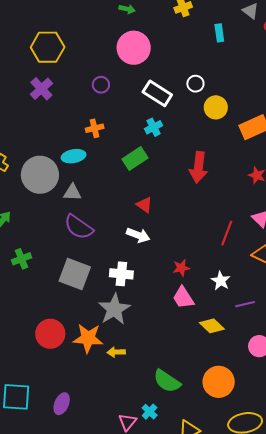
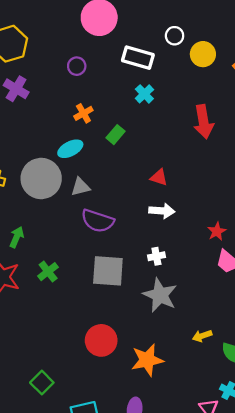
green rectangle: (135, 159) -> (116, 135), moved, size x0.7
white cross: (121, 274) -> (156, 256), size x0.7
orange star: (88, 338) -> (147, 360), moved
yellow arrow: (116, 352) -> (202, 336), moved

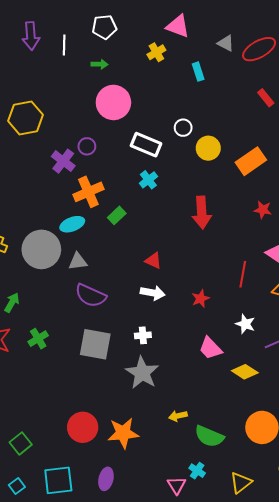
purple cross: (16, 89) -> (63, 161), moved
orange cross: (83, 113) -> (88, 192), size x1.6
red star: (217, 231) -> (200, 299), moved
red circle: (101, 340) -> (83, 427), moved

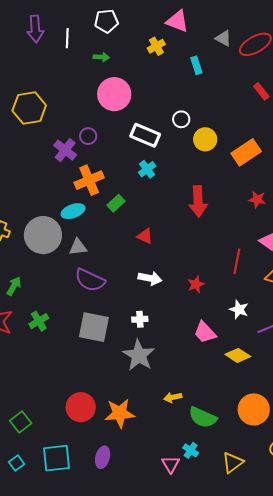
red triangle: (153, 261) -> (145, 236), moved

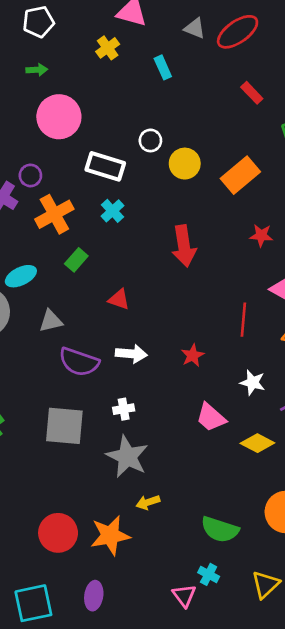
orange cross: (89, 180) -> (54, 214), moved
gray triangle: (78, 247) -> (51, 321), moved
purple semicircle: (90, 280) -> (79, 362), moved
yellow arrow: (173, 397) -> (148, 502), moved

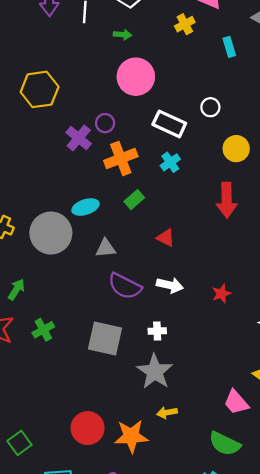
yellow circle: (185, 164) -> (236, 149), moved
pink trapezoid: (211, 417) -> (236, 402), moved

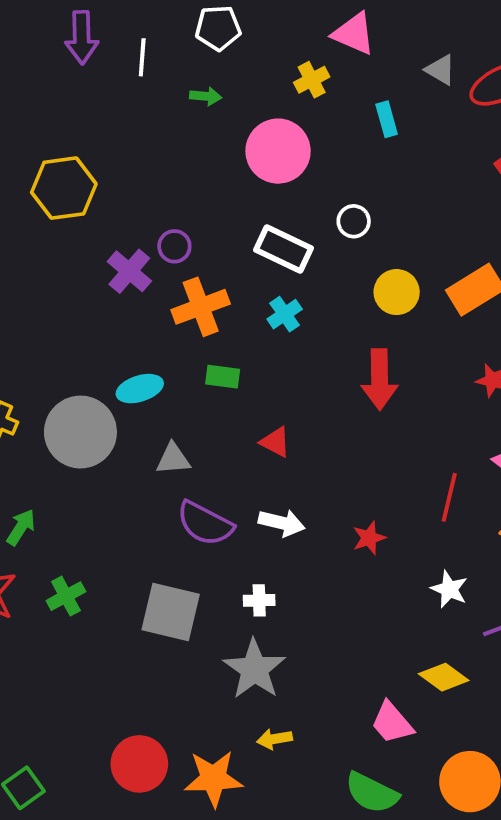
pink circle: (136, 77) -> (278, 151), moved
green rectangle: (134, 200) -> (223, 377), turned 48

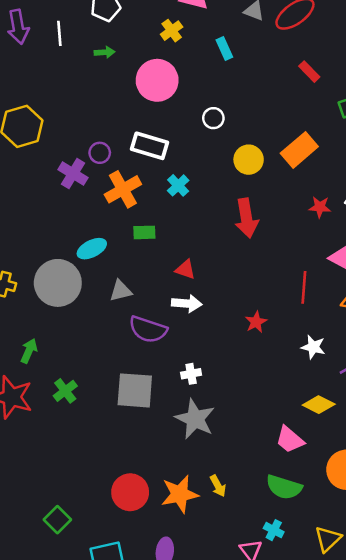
white rectangle: (283, 249) -> (150, 146), moved
white arrow: (282, 523) -> (187, 303), moved
yellow arrow: (274, 739) -> (218, 486), moved, turned -100

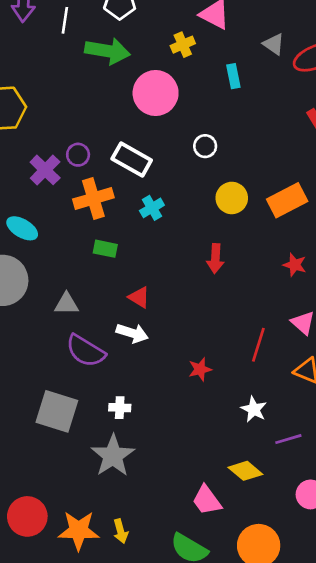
green arrow: (105, 52) -> (107, 51), size x2.0
red arrow: (246, 218) -> (215, 258), size x0.7
cyan ellipse: (92, 249) -> (22, 228), moved, turned 44

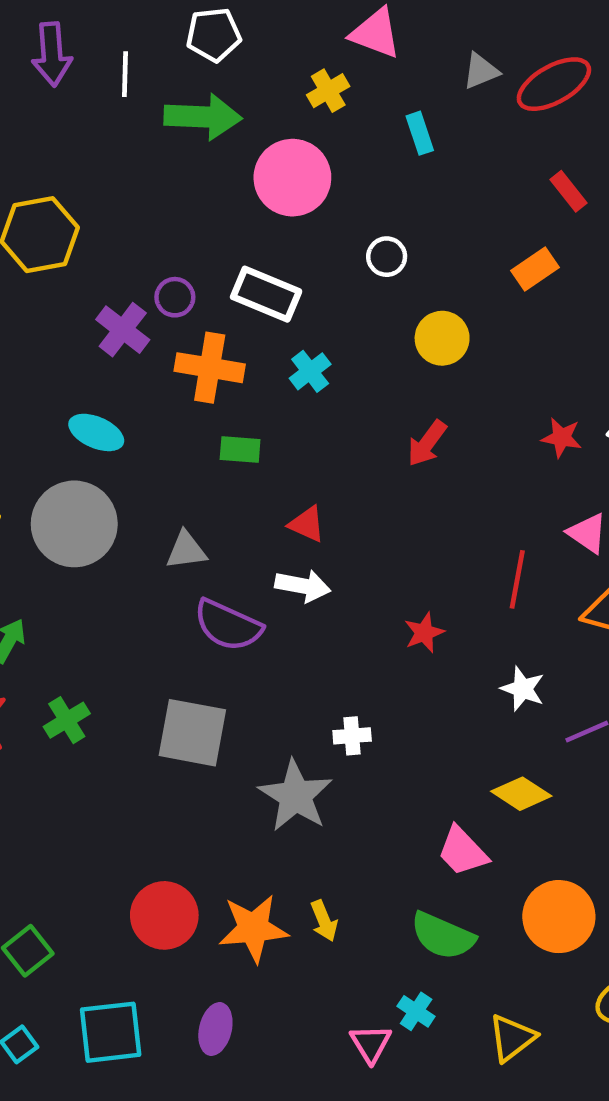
gray triangle: (274, 44) -> (481, 71), turned -50
orange cross: (93, 198) -> (210, 368), turned 33
orange rectangle: (287, 200) -> (535, 269), moved, size x0.7
red arrow: (215, 258) -> (427, 443), turned 40
white cross: (120, 408) -> (352, 736), moved

